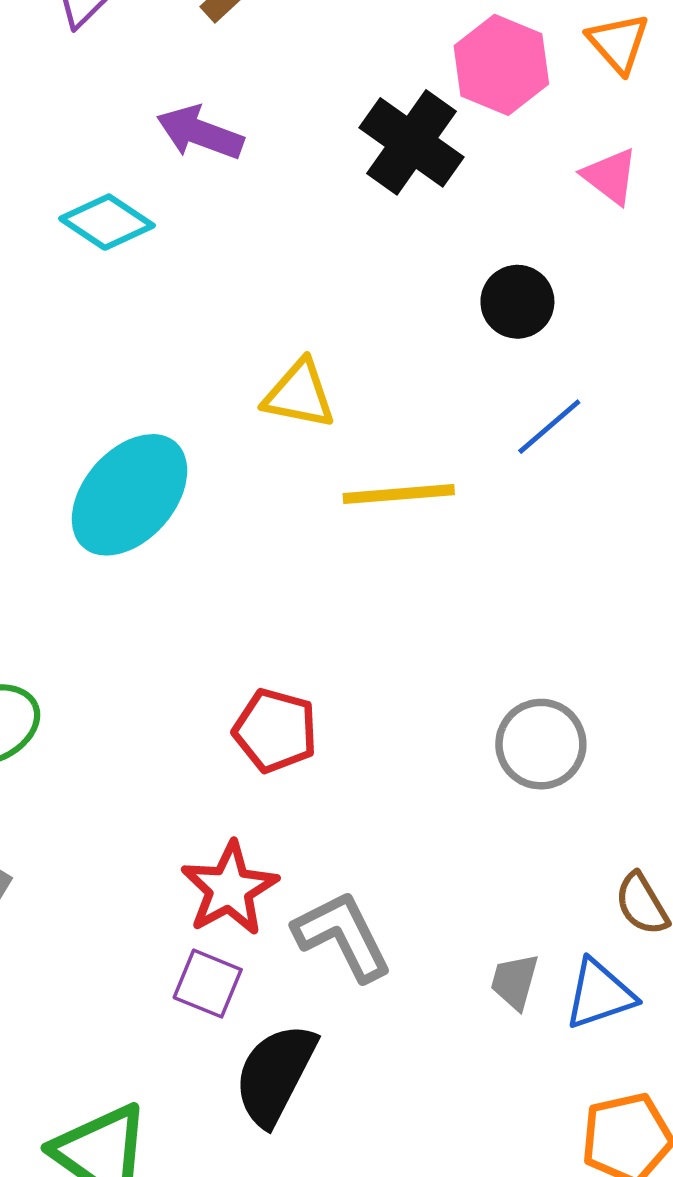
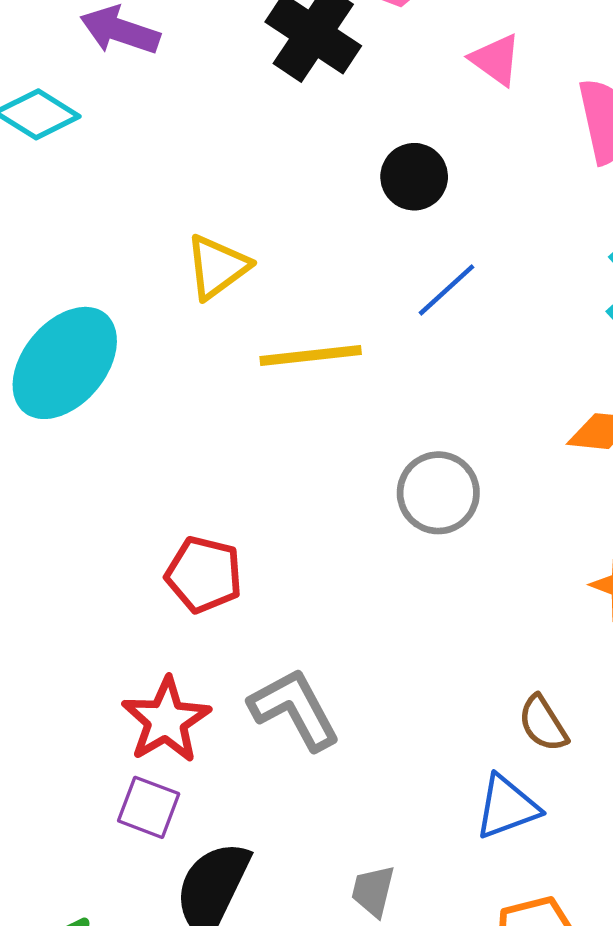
yellow triangle: (299, 394) -> (217, 267), turned -46
gray circle: (541, 744) -> (438, 493), moved
gray L-shape: (343, 936) -> (295, 709), moved
gray trapezoid: (514, 981) -> (373, 891), moved

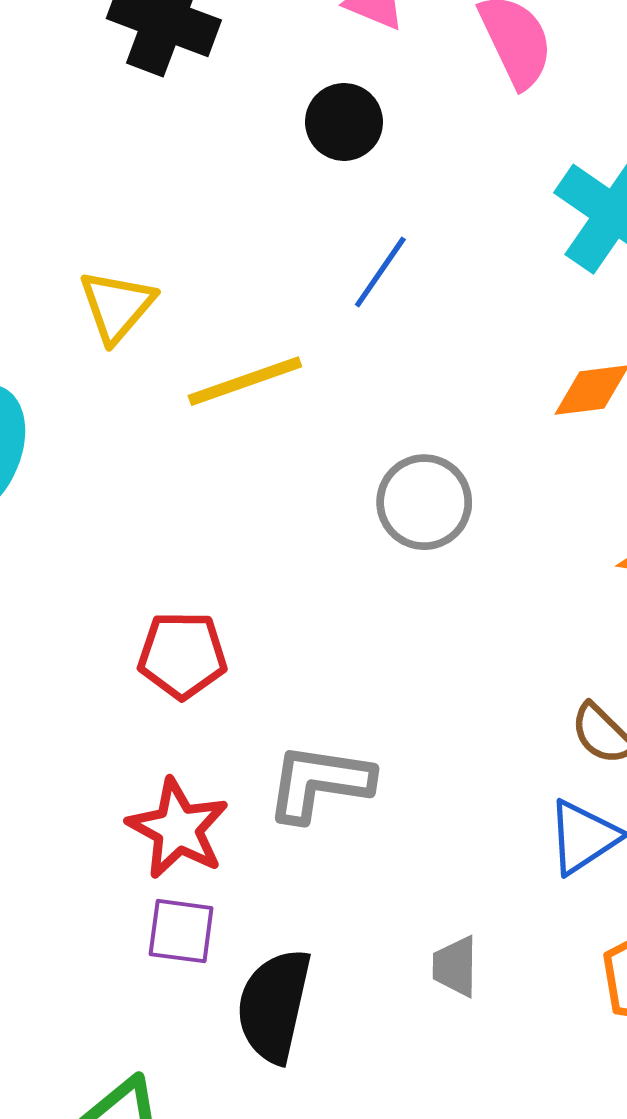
black circle: (414, 177) -> (344, 122), moved
gray L-shape: (295, 709) -> (319, 783), turned -40

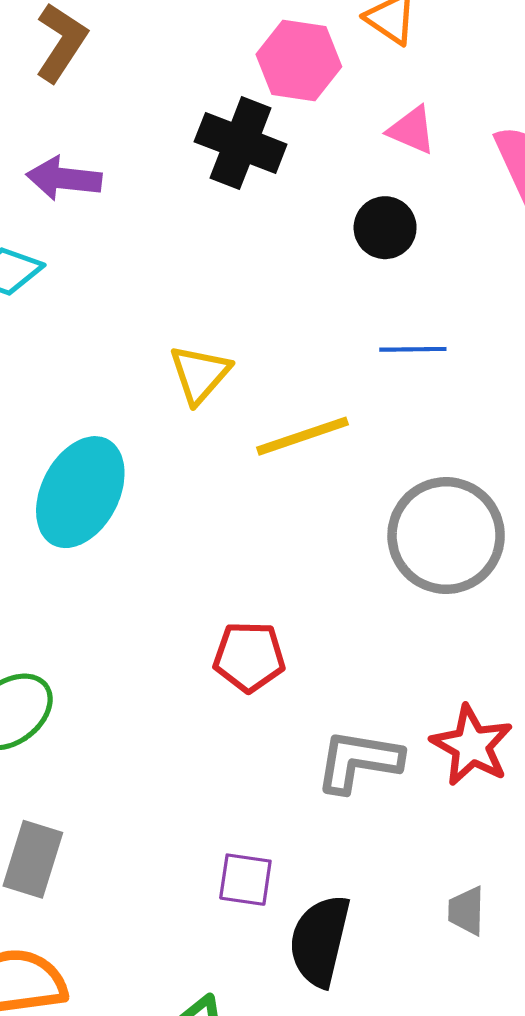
blue line: (380, 272) -> (413, 349), turned 54
gray circle: (424, 502) -> (446, 536), size x1.5
red star: (178, 829) -> (472, 745), moved

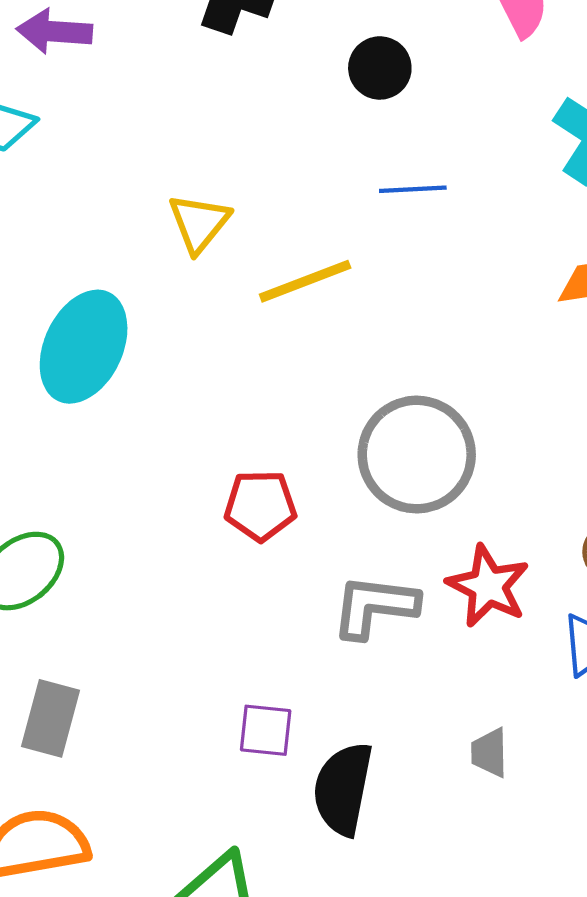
gray circle: (446, 536) -> (417, 455), moved

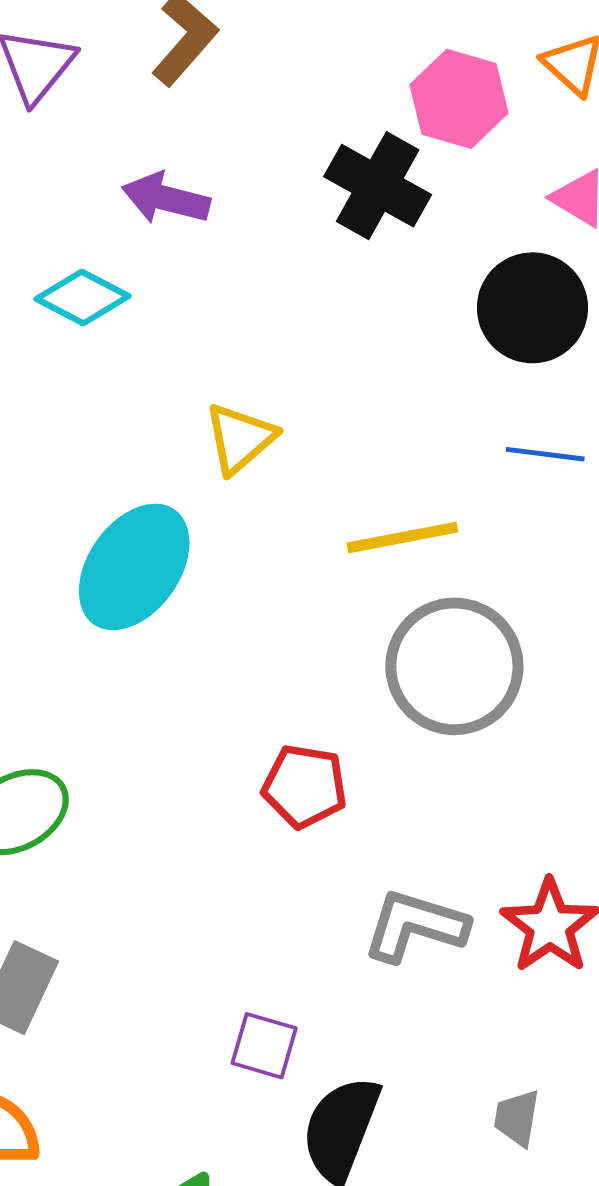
black circle: (380, 68) -> (532, 308), size x1.5
yellow triangle: (199, 223) -> (240, 438), moved
gray circle: (417, 455) -> (454, 666), moved

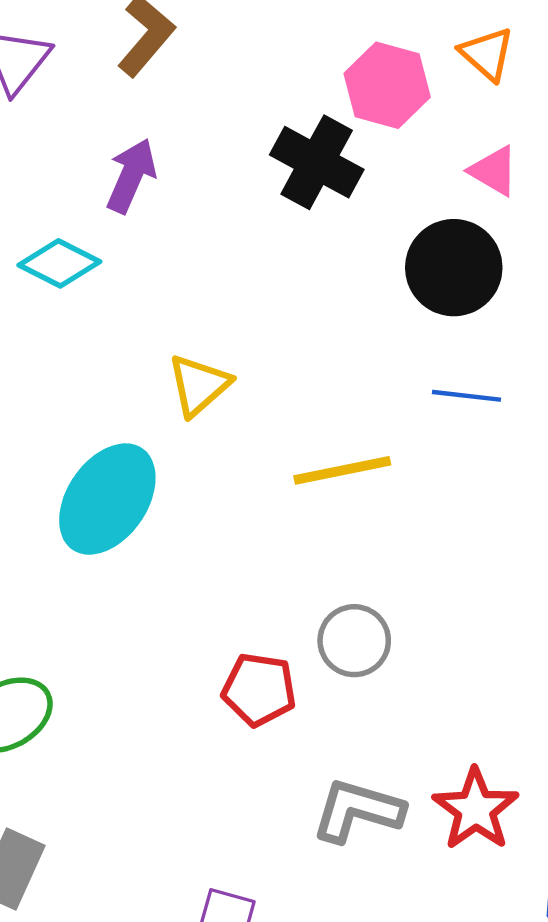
purple arrow: (166, 198) -> (131, 176), turned 100
gray circle: (454, 666) -> (354, 641), moved, size x0.6

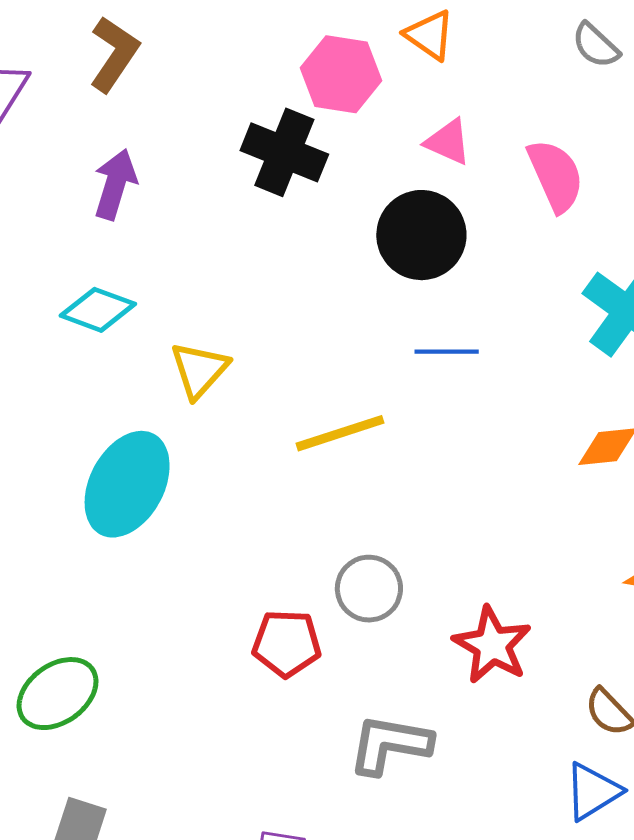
cyan diamond: (59, 263) -> (98, 310), moved
red star: (476, 809) -> (492, 645), moved

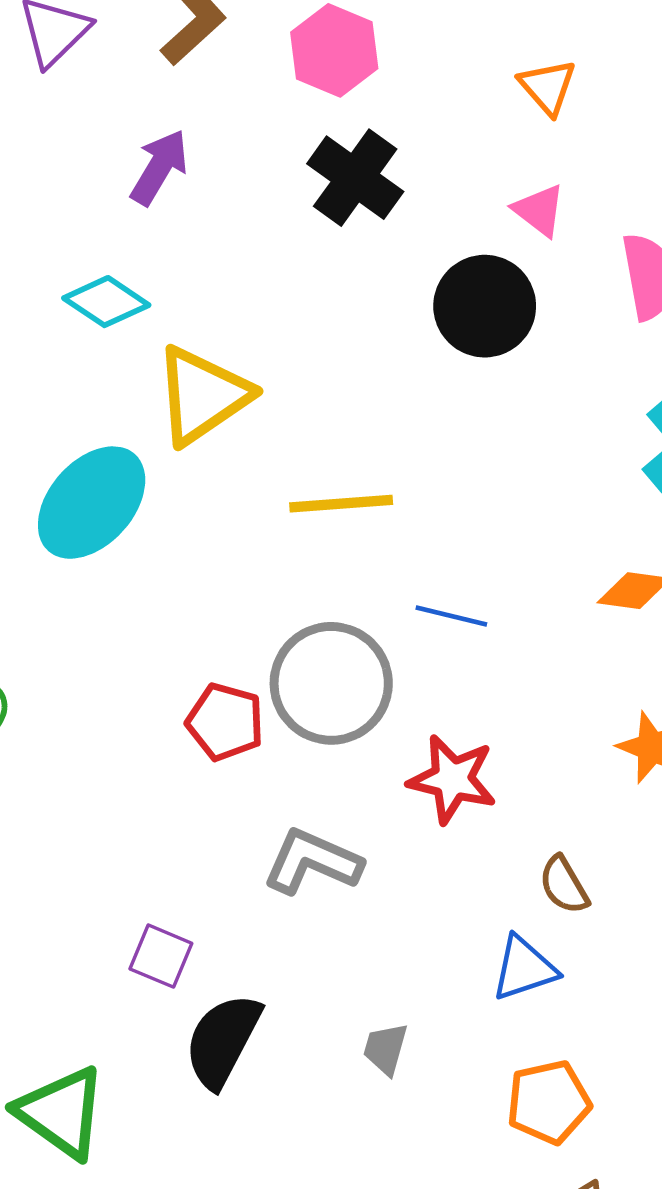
pink hexagon: (341, 74) -> (334, 50), moved
blue line: (447, 352) -> (451, 616), moved
yellow triangle: (199, 370) -> (202, 395), size x1.5
gray circle: (369, 589) -> (331, 683), size x1.6
red star: (492, 645) -> (452, 779), turned -30

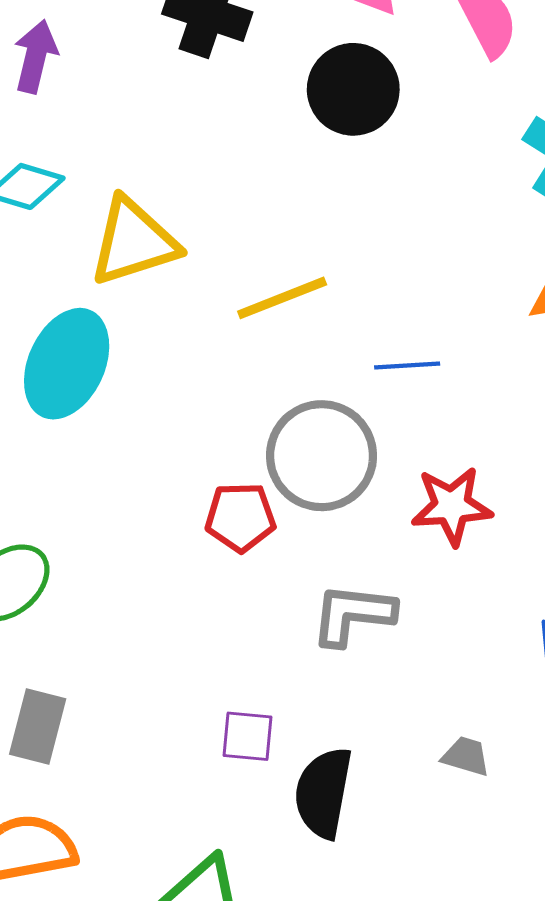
yellow triangle: (202, 395) -> (134, 242), turned 34
gray trapezoid: (385, 1049) -> (466, 756), turned 108

